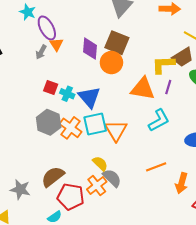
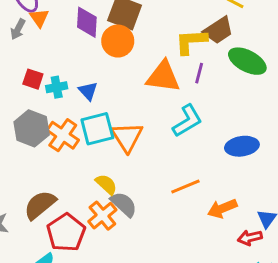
cyan cross: (67, 94) -> (57, 87), turned -32
blue triangle: (89, 97) -> (88, 91), size x0.6
orange arrow: (182, 183) -> (222, 208), turned 54
red pentagon: (71, 197) -> (66, 233), turned 30

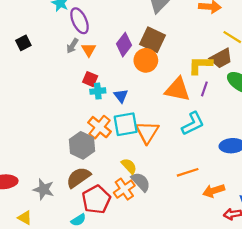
orange triangle: (39, 18) -> (89, 50), moved
purple diamond: (87, 22) -> (124, 45), turned 30
red square: (33, 79) -> (90, 79), moved
gray hexagon: (32, 128) -> (82, 145), moved

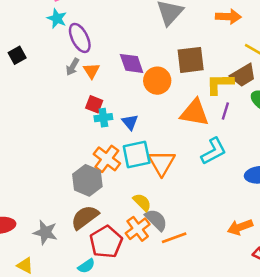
brown square: (153, 40) -> (191, 60), moved, turned -30
black square: (23, 43) -> (17, 55), moved
purple diamond: (124, 45) -> (132, 63), turned -55
orange line: (188, 172) -> (174, 238), moved

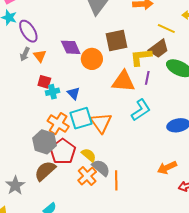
gray star: (45, 232) -> (15, 185), turned 30
orange line: (174, 238) -> (116, 180), turned -66
red pentagon: (106, 242) -> (63, 151), moved

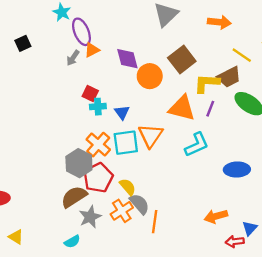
brown square: (117, 40) -> (182, 59), turned -35
orange triangle: (40, 56) -> (92, 50), moved, turned 32
orange triangle: (101, 123) -> (151, 136), moved
gray star: (15, 185) -> (90, 217), moved

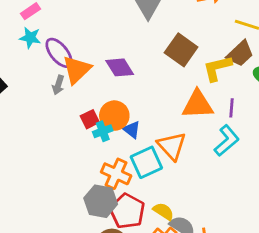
orange triangle: (92, 50) -> (77, 70), size x1.6
orange circle: (150, 76) -> (114, 116), moved
red square: (90, 94) -> (90, 119), turned -35
purple line: (210, 109) -> (232, 108), moved

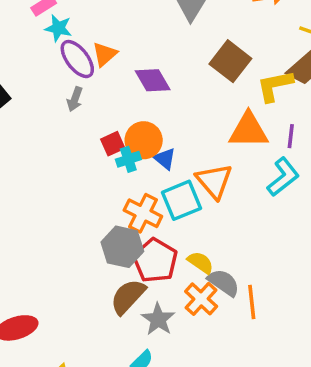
cyan star: (30, 38) -> (58, 28), moved
orange triangle: (77, 70) -> (105, 54), moved, size x0.7

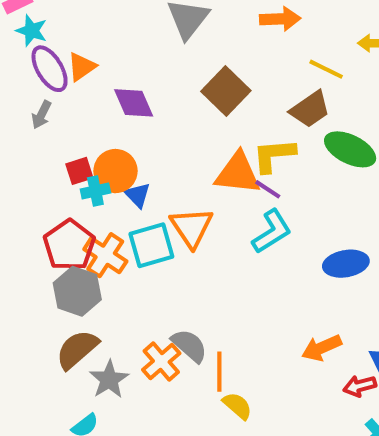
yellow L-shape: (275, 86) -> (274, 155), moved
purple line: (291, 136) -> (268, 189), moved, turned -70
red pentagon: (155, 261) -> (69, 245), moved
yellow semicircle: (201, 262) -> (237, 406), moved

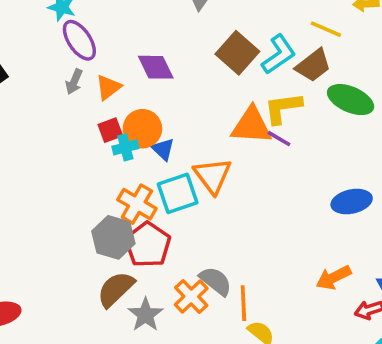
orange triangle: (82, 67) -> (108, 87), moved
cyan L-shape: (272, 231) -> (279, 54), moved
red pentagon: (69, 245) -> (148, 245), moved

